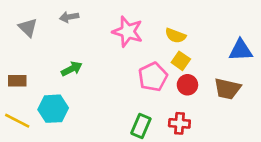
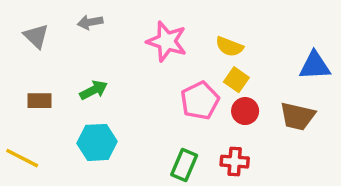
brown rectangle: (17, 81) -> (40, 101), moved
cyan hexagon: (53, 109) -> (97, 142), moved

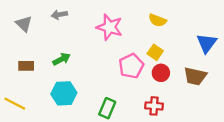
yellow semicircle: (229, 47) -> (157, 20), moved
blue triangle: (315, 66) -> (207, 43), turned -50
green rectangle: (184, 165) -> (107, 108), moved

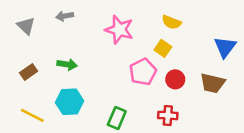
yellow square: (155, 52) -> (163, 48), moved
green arrow: (62, 59) -> (67, 64), turned 36
brown rectangle: (26, 66) -> (29, 72), turned -35
yellow line: (15, 104) -> (32, 115), moved

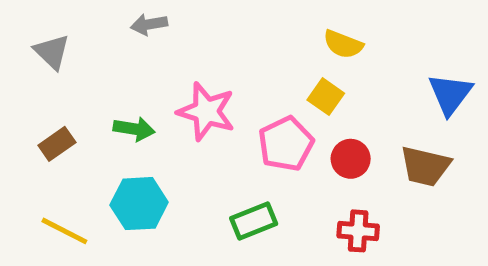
gray arrow: (65, 16) -> (149, 24), moved
pink star: (119, 30) -> (206, 111), moved
red cross: (168, 115) -> (358, 231), moved
green rectangle: (117, 118) -> (254, 221), moved, turned 45

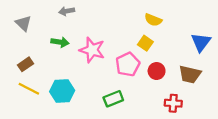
green arrow: (134, 129) -> (60, 42), moved
yellow line: (64, 231) -> (29, 89), moved
red cross: (358, 231) -> (173, 103), moved

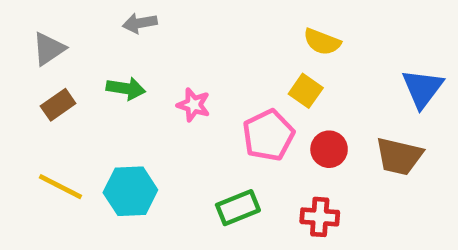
gray triangle: (23, 23) -> (49, 49), turned 42
pink star: (92, 50) -> (194, 105), size x0.6
brown rectangle: (26, 64) -> (58, 105), moved
red cross: (173, 103) -> (320, 217), moved

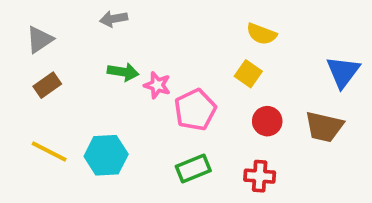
green arrow: (126, 88) -> (123, 72), moved
pink pentagon: (268, 135) -> (195, 110), moved

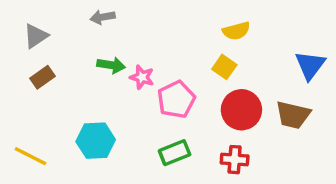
yellow semicircle: (262, 34) -> (236, 31), turned -36
red circle: (267, 121) -> (241, 110), size x1.5
yellow line: (49, 151) -> (30, 156), moved

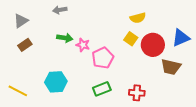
blue triangle: (310, 65) -> (181, 38), turned 30
red circle: (241, 110) -> (153, 45), moved

